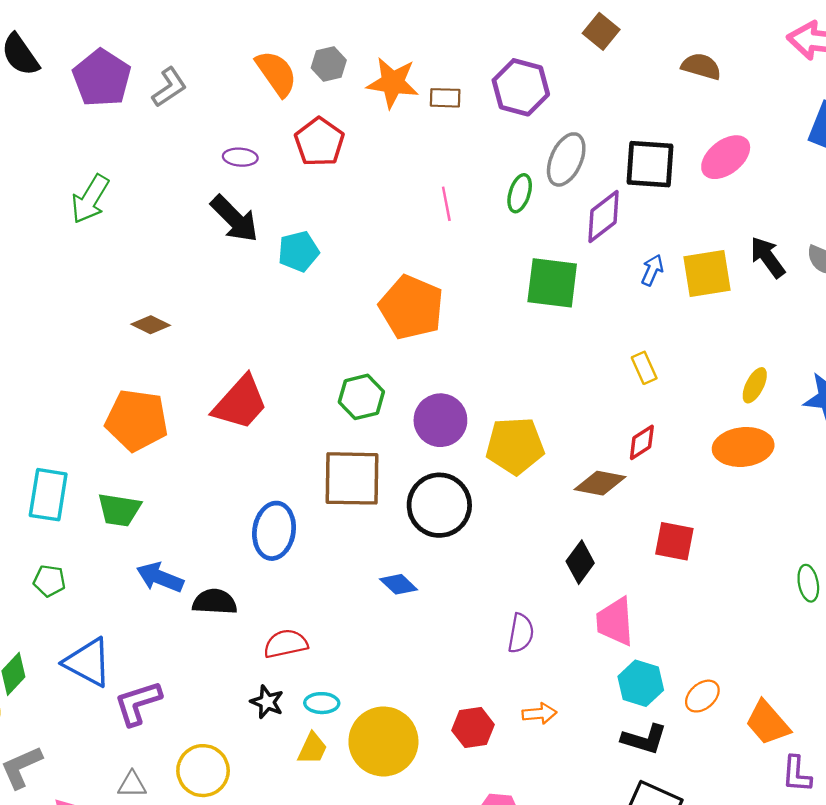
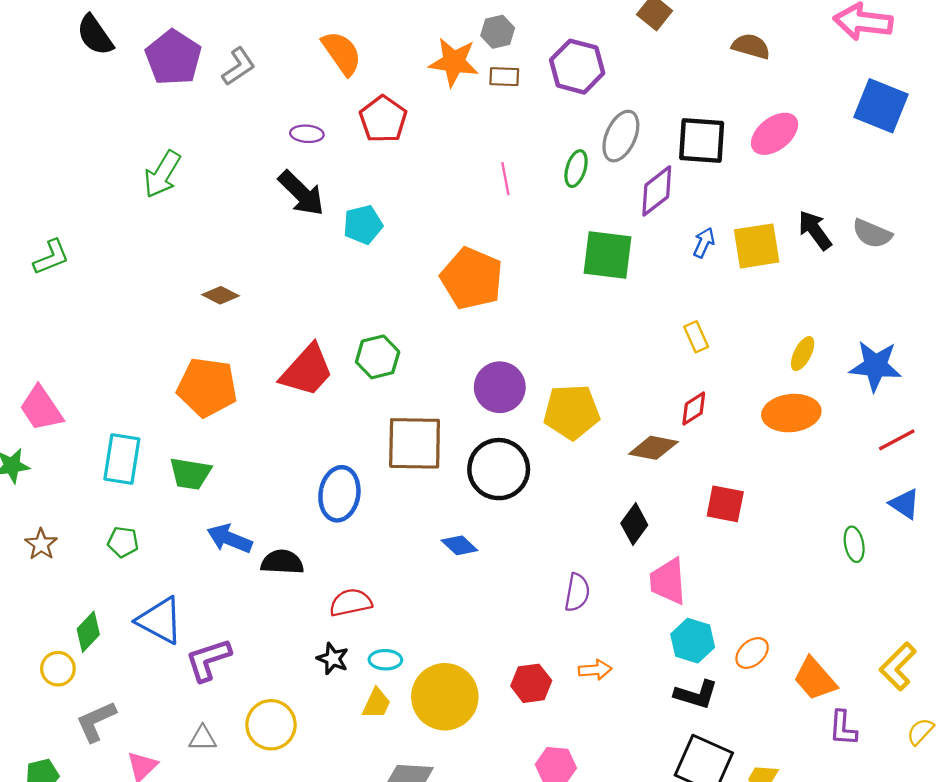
gray hexagon: (329, 64) -> (498, 32), moved
green hexagon: (361, 397) -> (378, 357), moved

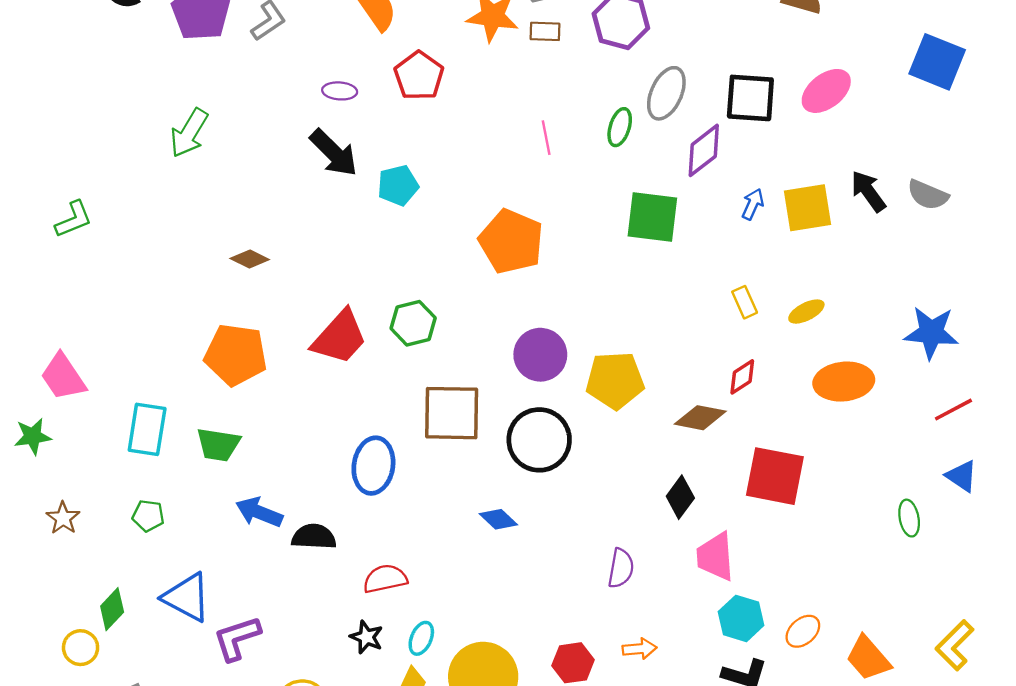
yellow ellipse: (803, 354) -> (806, 312), moved, turned 36
red square: (725, 504) -> (775, 476), size x1.5
cyan ellipse: (385, 660) -> (421, 638), turned -68

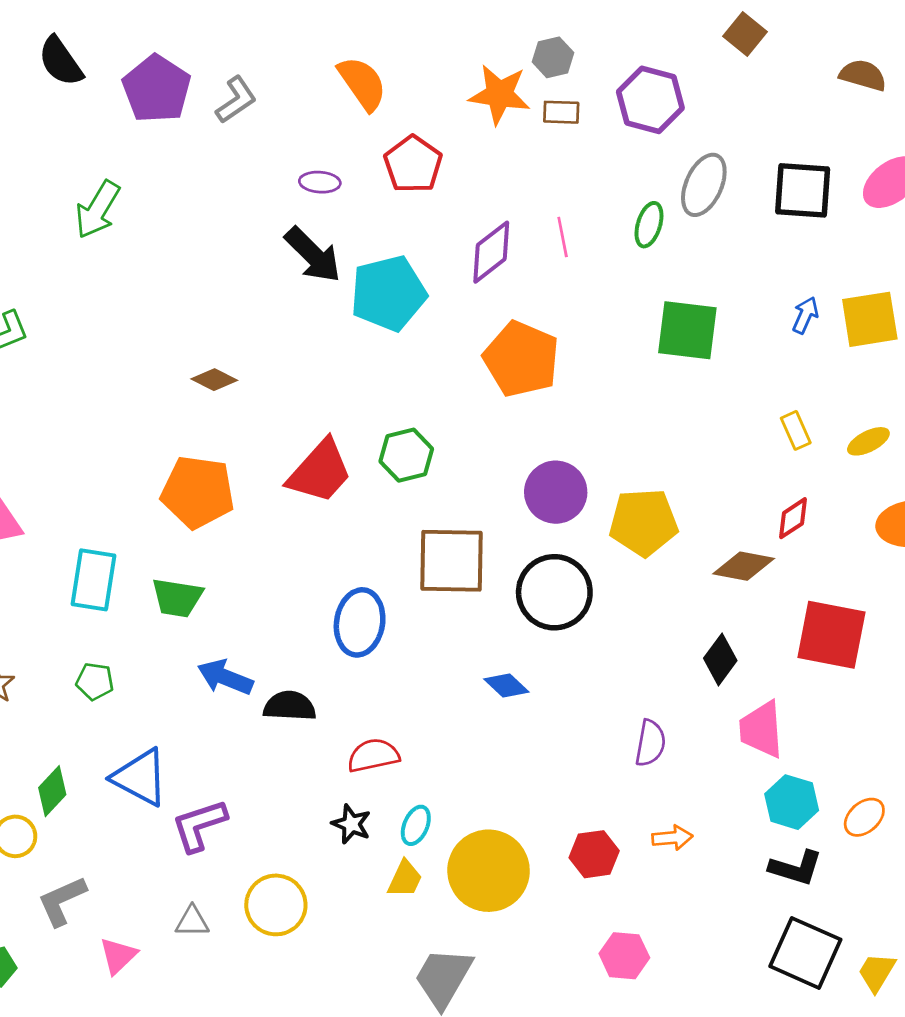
green arrow: (189, 133) -> (98, 210), moved
purple diamond: (704, 150) -> (491, 252), moved
cyan pentagon: (398, 185) -> (388, 293), size x1.6

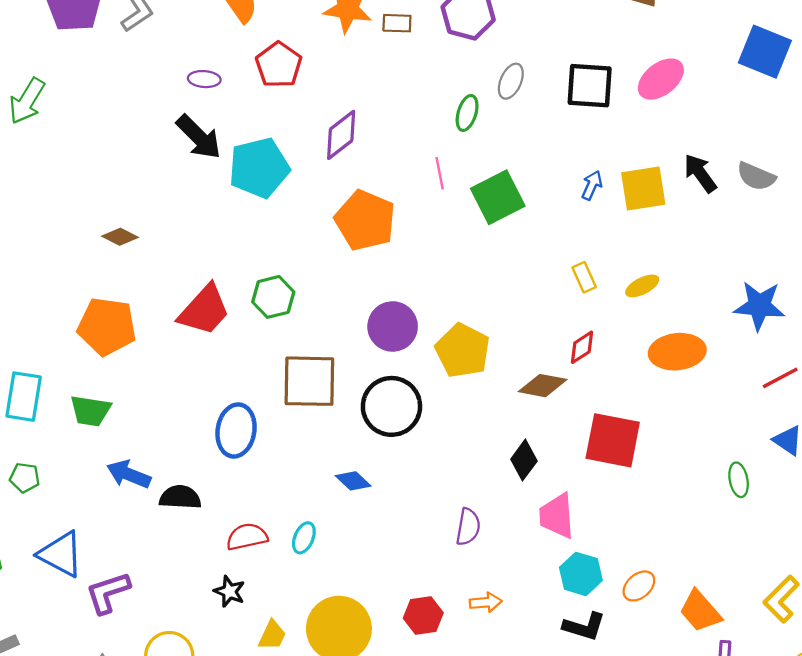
gray ellipse: (704, 185) -> (511, 81), size x0.7
pink line: (563, 237) -> (440, 173), moved
green square: (687, 330) -> (498, 197), turned -34
yellow pentagon: (643, 522) -> (463, 351), turned 30
cyan ellipse: (416, 825) -> (304, 538), moved

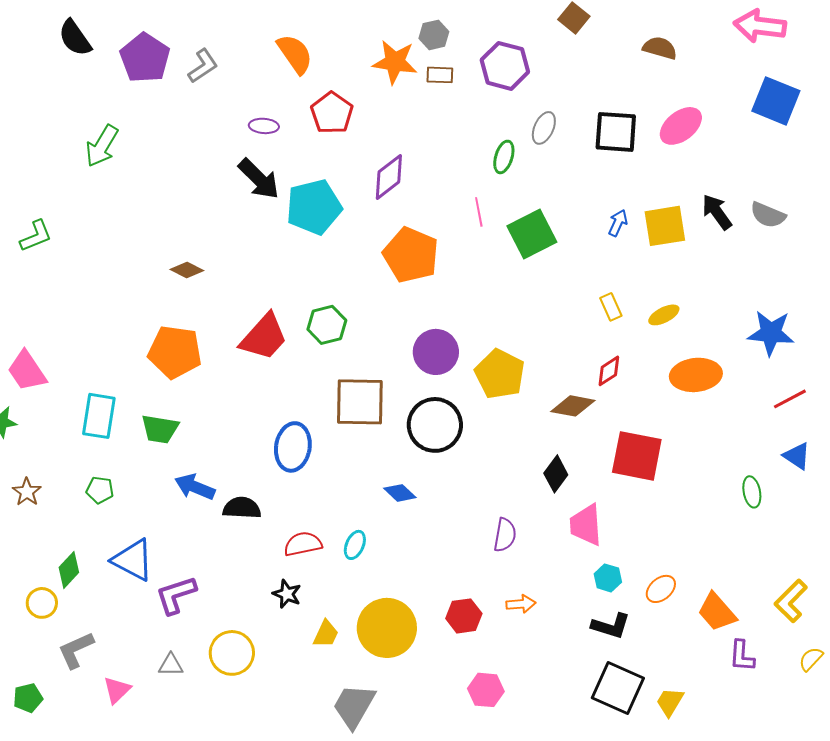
cyan hexagon: (581, 574) -> (608, 578), size x0.7

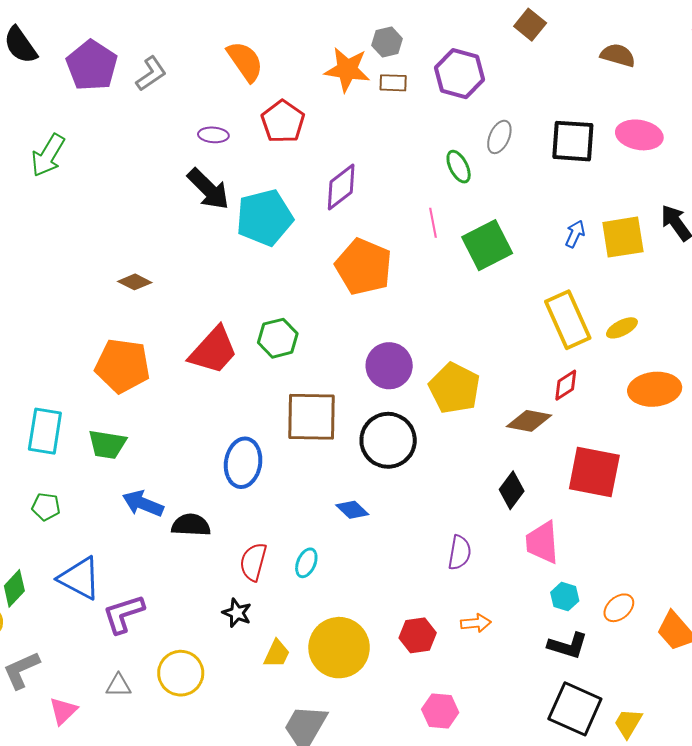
pink ellipse: (681, 126) -> (639, 135), turned 48
green ellipse: (504, 157) -> (459, 167), turned -44
yellow rectangle: (611, 307) -> (568, 320), size x2.0
red semicircle: (303, 544) -> (253, 562), turned -63

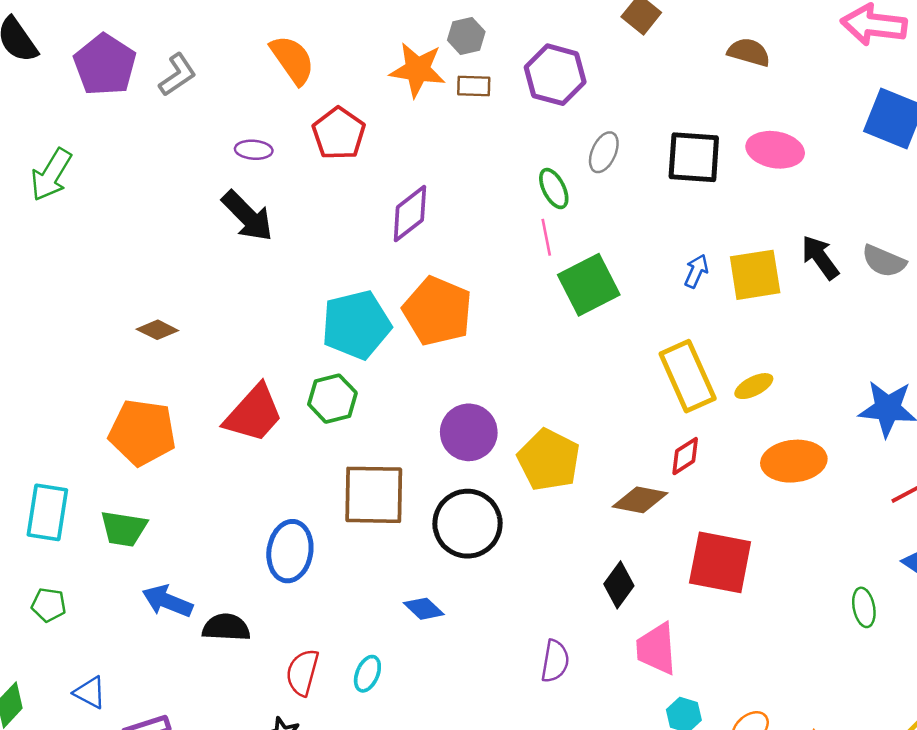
cyan pentagon: (264, 218) -> (356, 325), moved
pink line: (433, 223) -> (546, 237), moved
blue triangle: (80, 578) -> (90, 692), size x0.6

